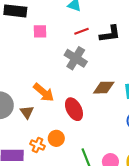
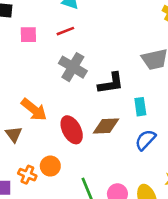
red line: (82, 31) -> (65, 31), moved
black L-shape: (110, 34) -> (111, 83), moved
brown diamond: (104, 88) -> (106, 126), moved

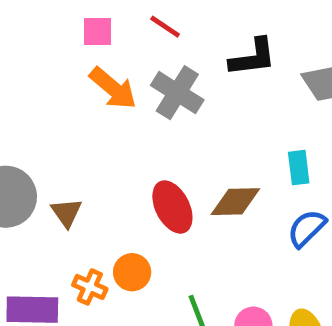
red line: (65, 31) -> (165, 27), turned 54
black L-shape: (111, 83) -> (253, 57), moved
orange arrow: (34, 110) -> (113, 88), moved

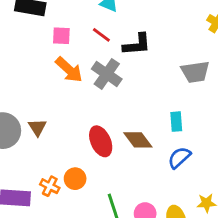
black L-shape: (253, 57) -> (137, 44), moved
brown diamond: (235, 202) -> (138, 140), turned 52
brown triangle: (66, 213) -> (37, 127), moved

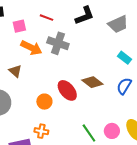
black L-shape: (137, 44) -> (85, 16), moved
cyan rectangle: (176, 122) -> (124, 58), moved, turned -32
brown triangle: (37, 127) -> (15, 71), moved
orange circle: (75, 179) -> (44, 102), moved

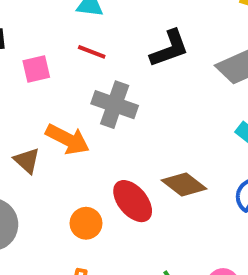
orange arrow: (31, 48) -> (67, 139), moved

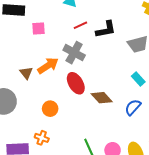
red line: (92, 52) -> (80, 25), moved, turned -56
orange arrow: (67, 139) -> (48, 66), turned -70
red ellipse: (133, 201) -> (76, 83), moved

